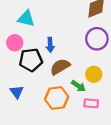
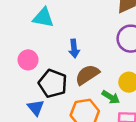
pink circle: (15, 43) -> (28, 60), moved
black pentagon: (31, 60) -> (53, 84), moved, turned 30

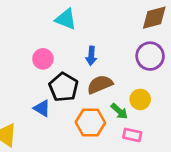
blue triangle: (36, 108) -> (42, 108), turned -30

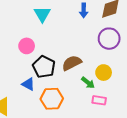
cyan triangle: (66, 19) -> (42, 14), turned 42
blue arrow: (91, 56) -> (84, 10), moved
orange hexagon: (90, 122) -> (52, 99), moved

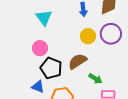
pink circle: (27, 46) -> (40, 48), moved
yellow circle: (104, 73) -> (88, 36), moved

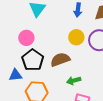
green arrow: (95, 79) -> (74, 81), turned 120
blue triangle: (38, 87) -> (15, 75), turned -40

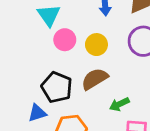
yellow circle: (76, 37) -> (96, 45), moved
pink circle: (26, 38) -> (65, 40), moved

